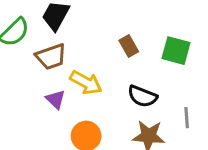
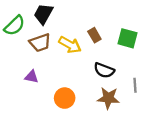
yellow arrow: (86, 83) -> (70, 45), moved
purple triangle: (56, 99) -> (32, 77), moved, turned -32

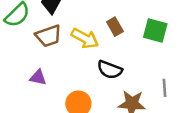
black semicircle: (104, 70) -> (110, 70), moved

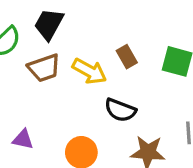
purple triangle: (38, 77) -> (23, 139), moved

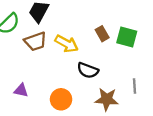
brown rectangle: (127, 57) -> (102, 34), moved

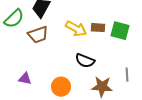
brown rectangle: (102, 34) -> (98, 28), turned -56
yellow arrow: (67, 44) -> (76, 29), moved

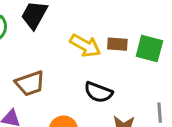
brown trapezoid: (38, 35) -> (30, 83), moved

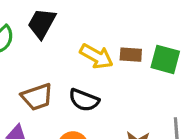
black semicircle: (98, 92) -> (84, 100), moved

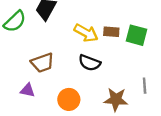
black semicircle: (84, 100) -> (89, 63), moved

